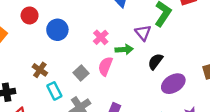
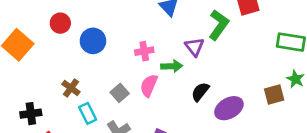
pink cross: (101, 37) -> (144, 51), turned 32
black semicircle: (155, 61) -> (200, 92), moved

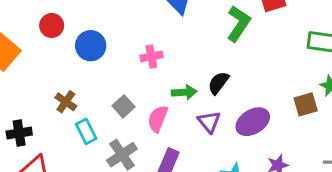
purple triangle: (194, 47) -> (209, 122), moved
green arrow: (172, 66) -> (184, 92), moved
pink semicircle: (149, 86) -> (158, 119), moved
black semicircle: (200, 92) -> (218, 83), moved

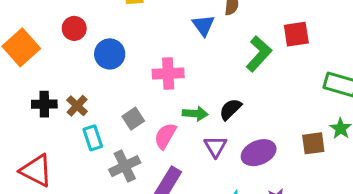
pink cross: (151, 56) -> (168, 73), size x1.4
black cross: (19, 133) -> (44, 104), moved

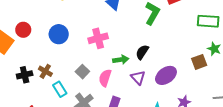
red circle: (74, 28) -> (23, 30), moved

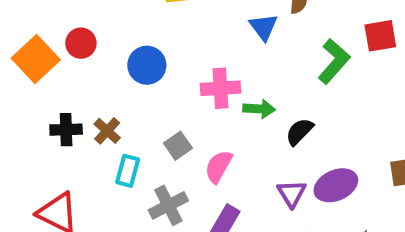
green arrow: (121, 60) -> (259, 109), moved
purple triangle: (138, 77) -> (292, 193), moved
cyan rectangle: (60, 89) -> (128, 171), turned 35

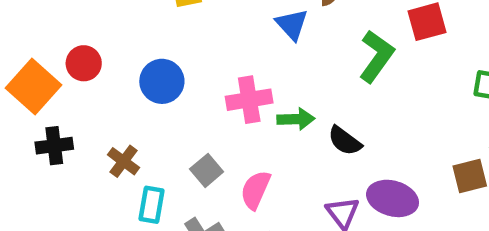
black cross: (66, 130) -> (54, 146), moved
black semicircle: (299, 132) -> (345, 141), turned -92
purple ellipse: (336, 185) -> (393, 198), turned 45

